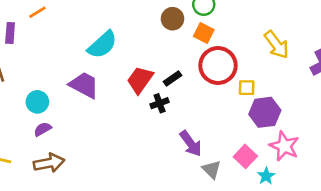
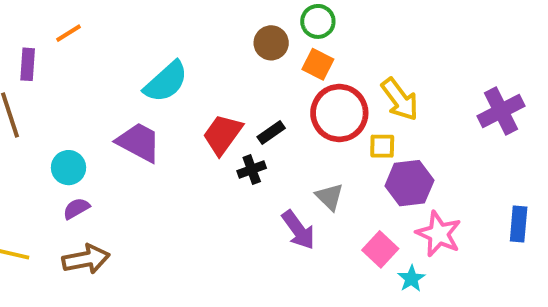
yellow arrow: (276, 45) -> (400, 99), moved
gray triangle: (211, 169) -> (330, 197), moved

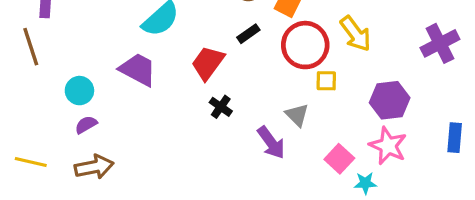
black rectangle: (271, 132) -> (248, 34), moved
yellow square: (382, 146) -> (326, 81), moved
black cross: (252, 170) -> (221, 107), moved, turned -35
purple hexagon: (409, 183) -> (390, 100), moved
cyan star: (411, 279) -> (365, 183), turned 30

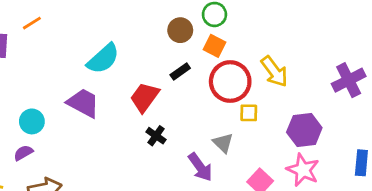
purple semicircle: (86, 125) -> (23, 153), moved

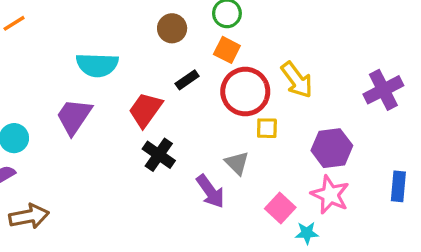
brown circle: (180, 30) -> (172, 28), moved
cyan semicircle: (103, 59) -> (97, 65), turned 44
purple trapezoid: (83, 103) -> (74, 116), turned -84
black cross: (156, 136) -> (159, 155), size x1.4

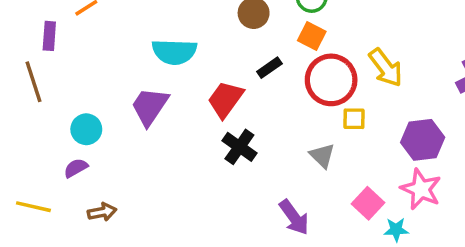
purple arrow: (210, 191) -> (294, 217), moved
brown arrow: (29, 216) -> (102, 212), size x0.7

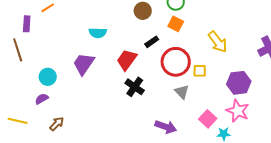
cyan semicircle: (174, 52) -> (98, 33), size x0.7
red circle: (331, 80) -> (176, 62), moved
brown arrow: (102, 212) -> (57, 124), turned -35
purple arrow: (294, 217) -> (166, 127), turned -35

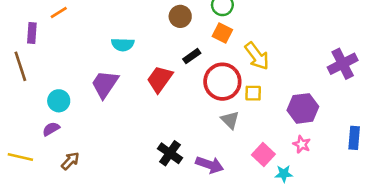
yellow arrow: (218, 42) -> (257, 56), moved
black cross: (135, 87) -> (170, 153), moved
pink star: (238, 111) -> (302, 144), size x0.6

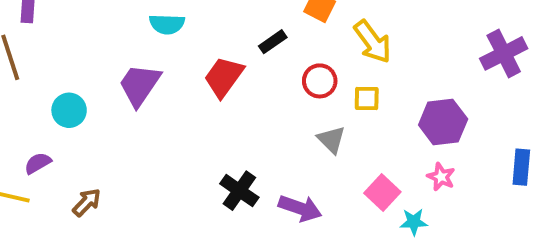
red circle: (222, 82) -> (320, 81), size x0.6
purple semicircle: (51, 129) -> (38, 163), moved

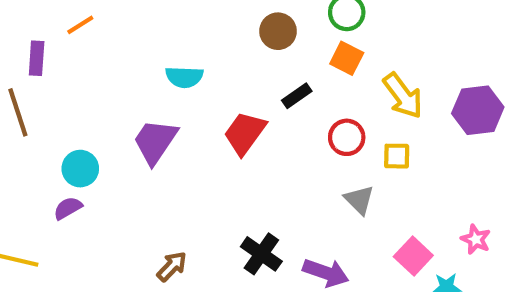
purple hexagon: (443, 122) -> (478, 110), moved
purple semicircle: (38, 163) -> (68, 208), moved
brown arrow: (87, 202) -> (172, 266), moved

